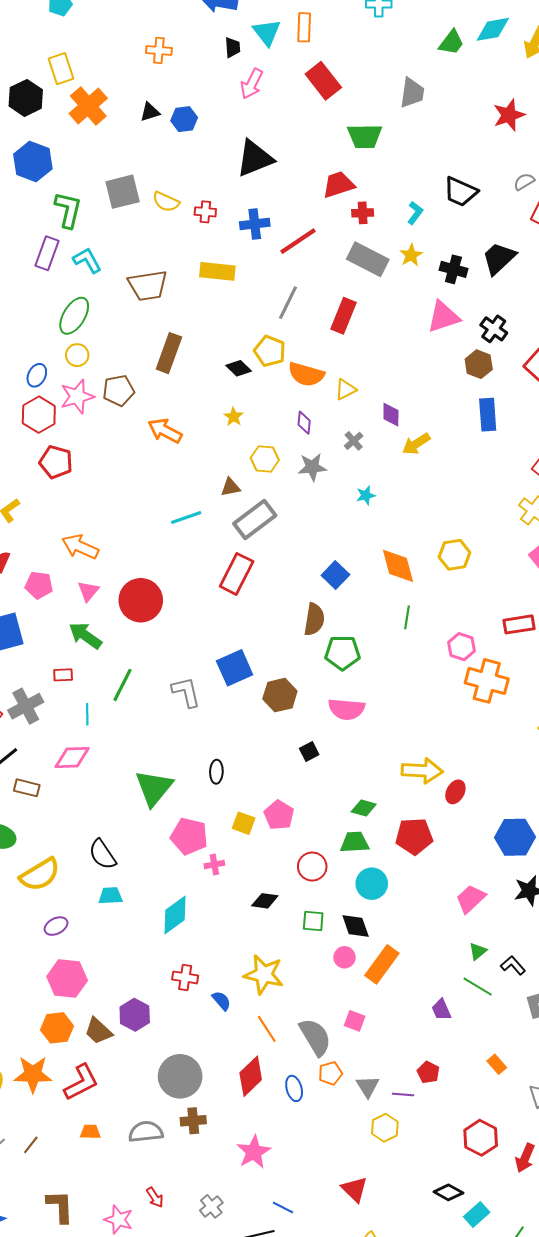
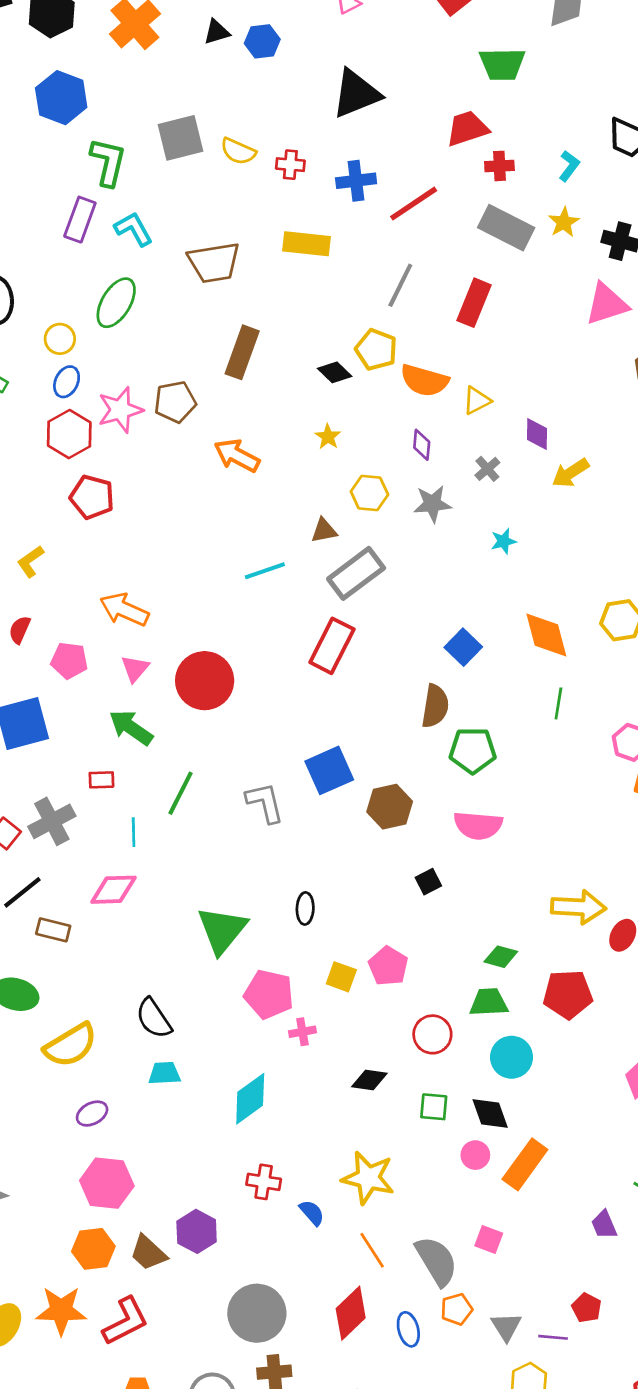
yellow circle: (77, 355) -> (60, 339), moved

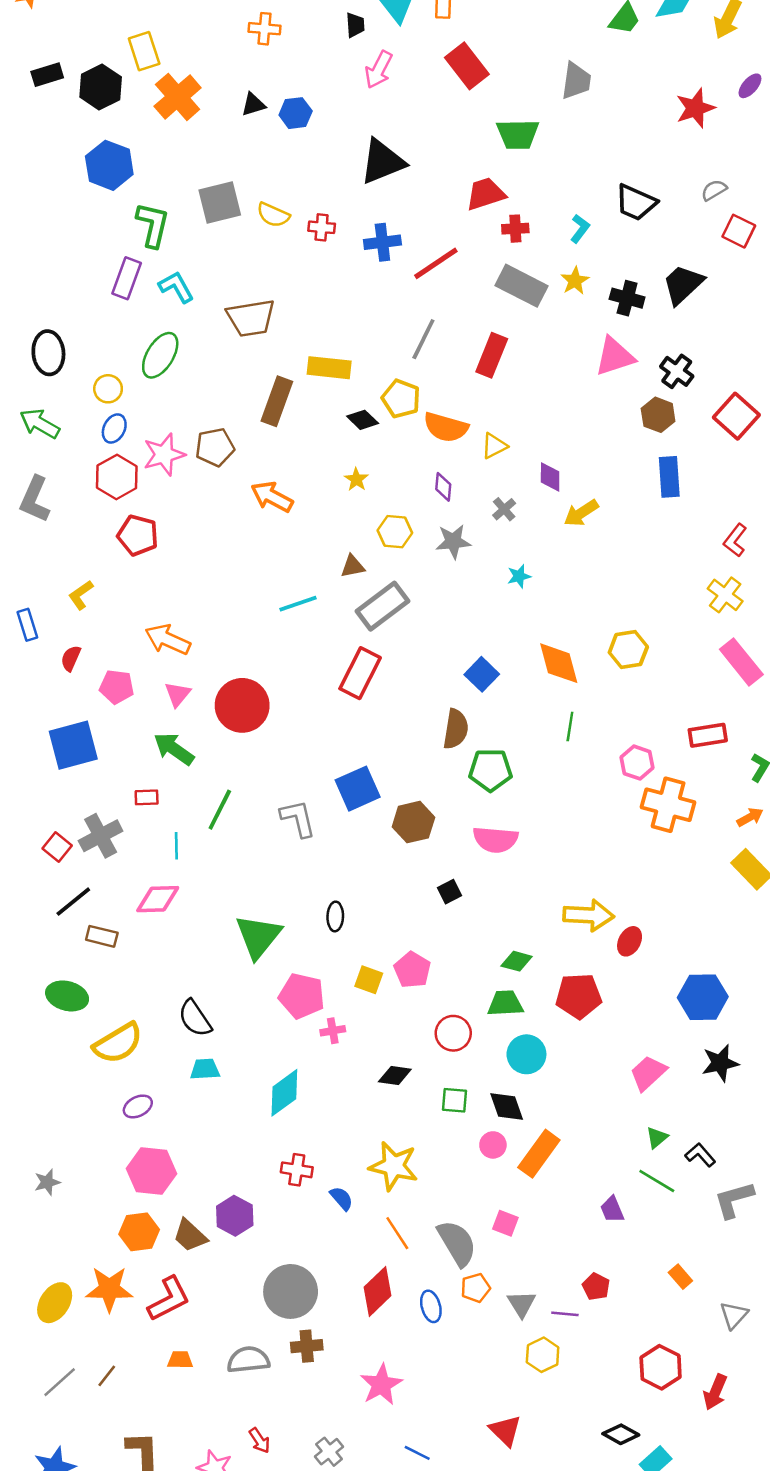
yellow rectangle: (306, 244) -> (329, 368), moved

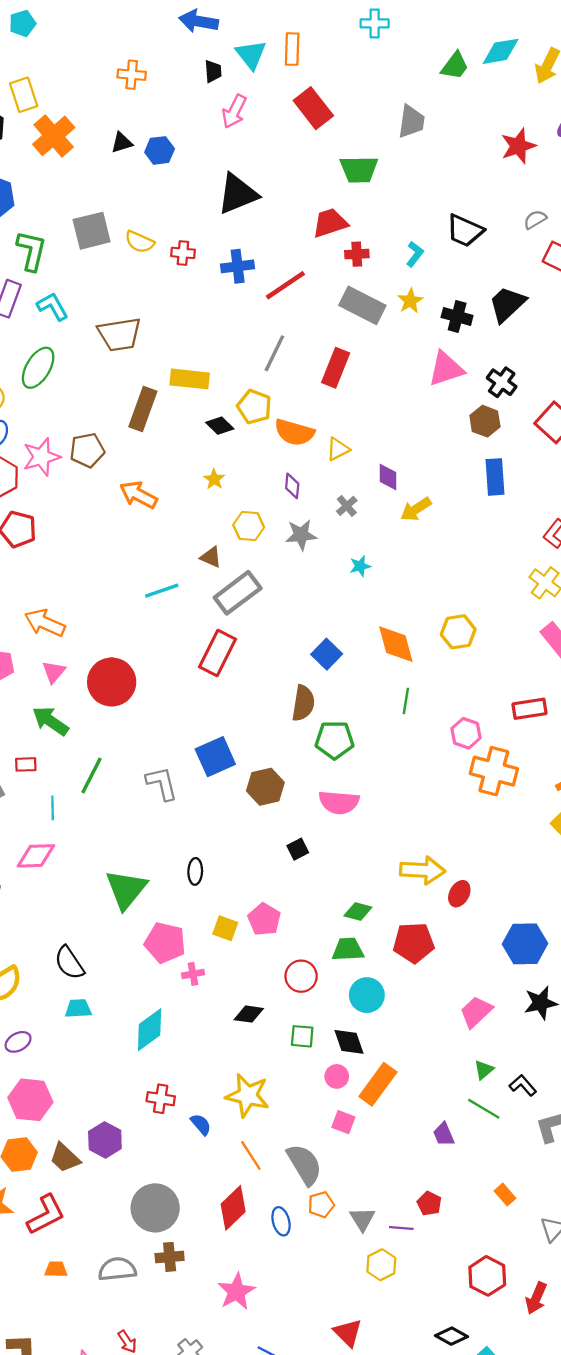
brown triangle: (353, 566) -> (211, 557), turned 35
pink square: (505, 1223) -> (343, 1122), moved

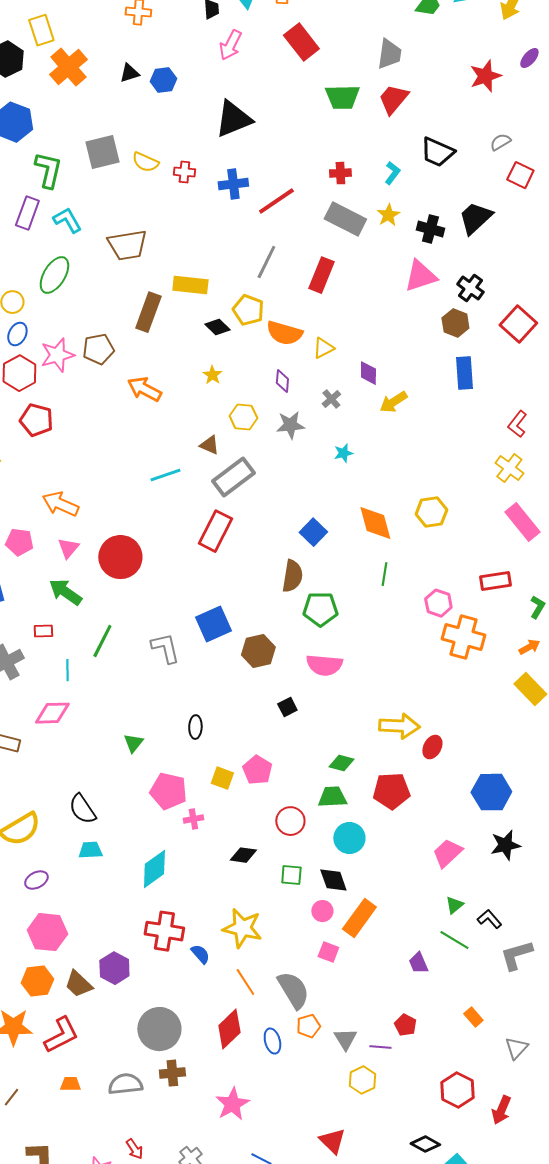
red trapezoid: (330, 223) -> (393, 99), moved, turned -32
green triangle: (126, 889) -> (133, 743), size x0.5
red cross: (161, 1099) -> (164, 931), size x1.5

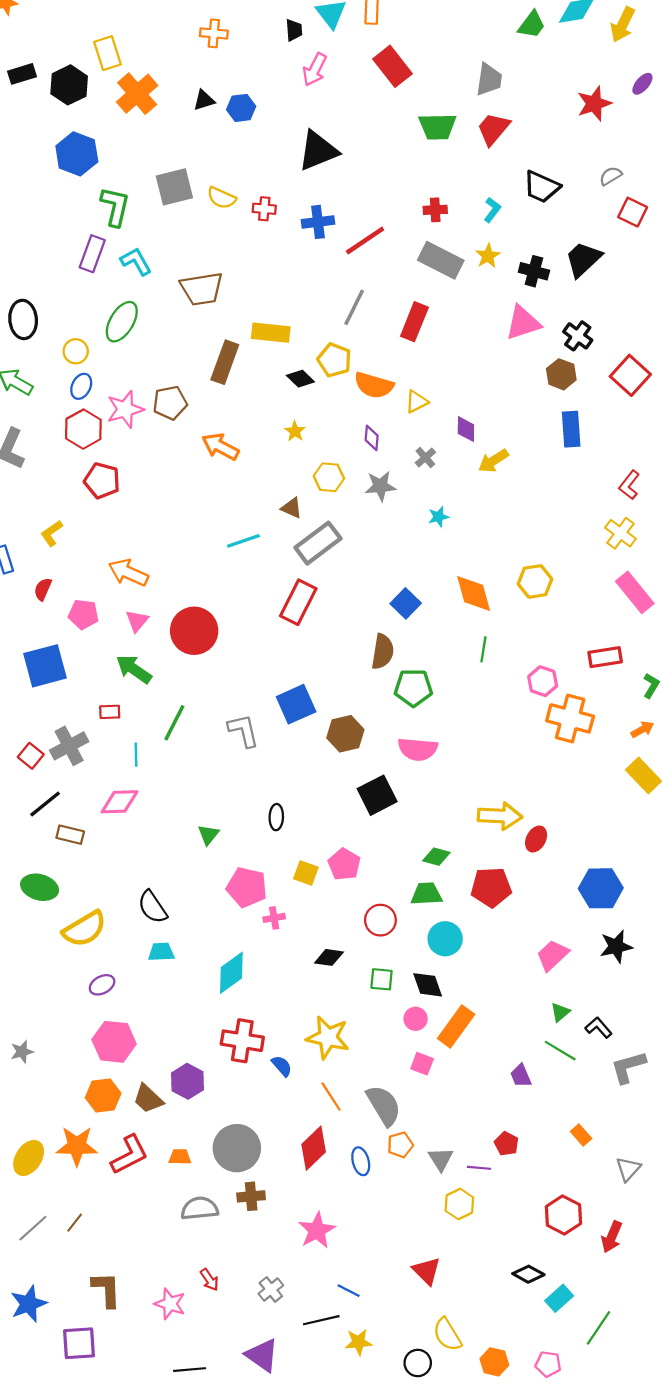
black square: (287, 707) -> (377, 795), size x1.8
orange trapezoid: (70, 1084) -> (180, 1157), moved

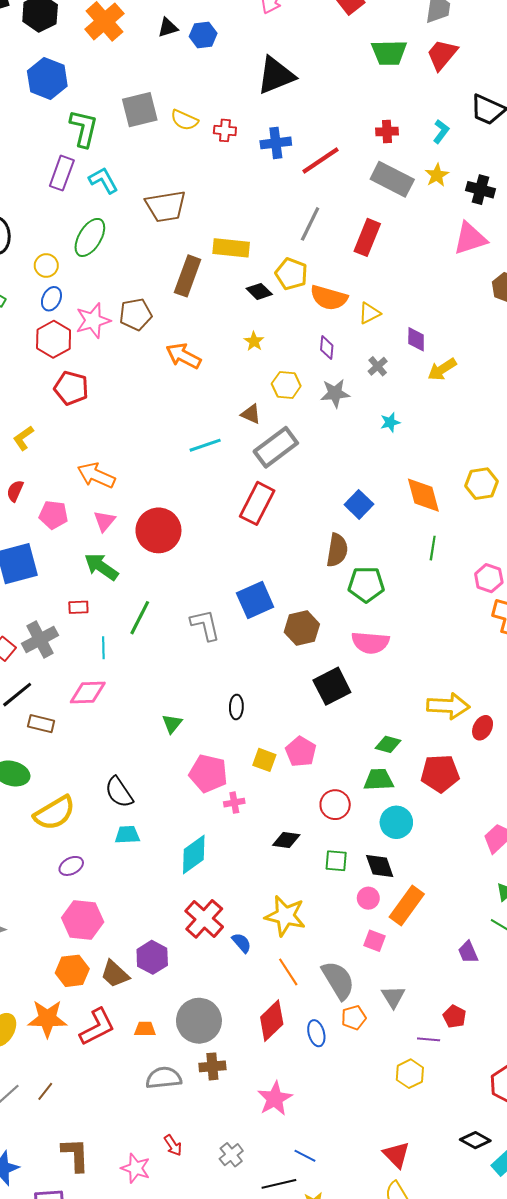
red cross: (242, 1041) -> (204, 919), turned 33
gray triangle: (441, 1159) -> (393, 997), moved
red triangle: (426, 1271) -> (396, 1155), moved

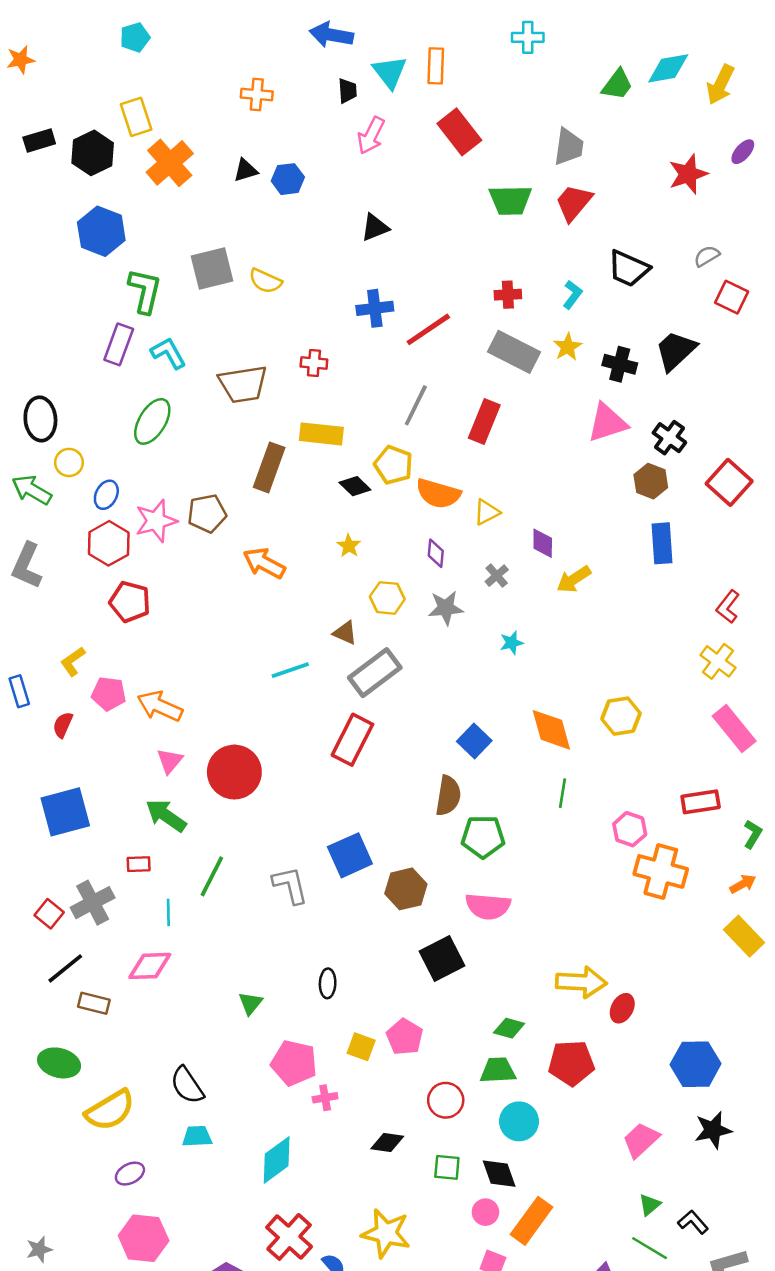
black triangle: (276, 75) -> (375, 228), size x0.6
red cross: (225, 130) -> (314, 363), moved
yellow circle: (46, 266) -> (69, 462), moved
pink pentagon: (54, 515) -> (109, 694), moved

